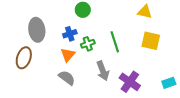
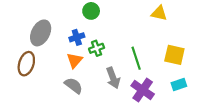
gray ellipse: (37, 30) -> (41, 33), turned 35
yellow square: (151, 41) -> (174, 55), moved
green line: (115, 42) -> (136, 58), moved
cyan rectangle: (169, 83) -> (179, 84), moved

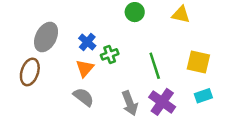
green circle: (91, 11) -> (135, 12), moved
blue cross: (77, 37) -> (87, 42), turned -32
gray arrow: (113, 78) -> (130, 103), moved

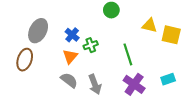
yellow triangle: (181, 15) -> (150, 26), moved
yellow square: (198, 62) -> (171, 35), moved
gray arrow: (130, 103) -> (95, 84), moved

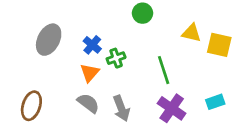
brown ellipse: (25, 60) -> (31, 106), moved

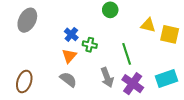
gray ellipse: (49, 40) -> (27, 20), moved
green cross: (116, 58) -> (90, 45), turned 32
cyan rectangle: (215, 102) -> (166, 78), size x1.5
gray arrow: (121, 108) -> (107, 77), moved

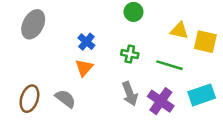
green cross: (90, 45) -> (130, 54), moved
green line: (127, 54) -> (169, 65), moved, turned -55
gray semicircle: (68, 79) -> (65, 99), moved

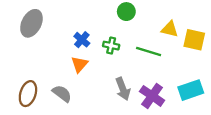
green cross: (130, 54) -> (111, 46), moved
green line: (169, 65) -> (149, 51), moved

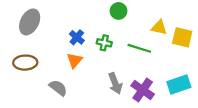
brown ellipse: (28, 94) -> (25, 63), moved, turned 70

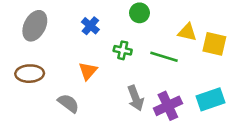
blue cross: (77, 37) -> (90, 26), moved
purple cross: (143, 90) -> (168, 106), turned 30

